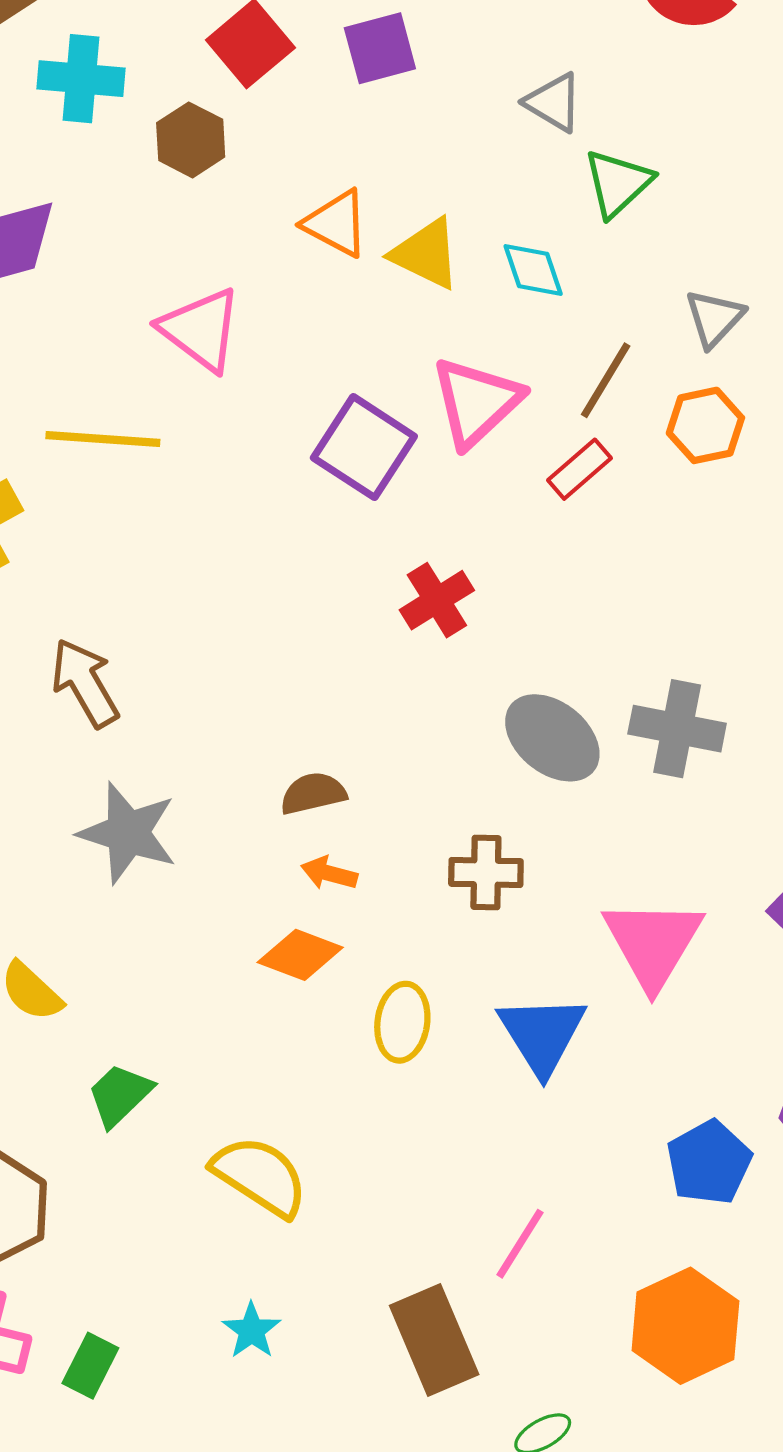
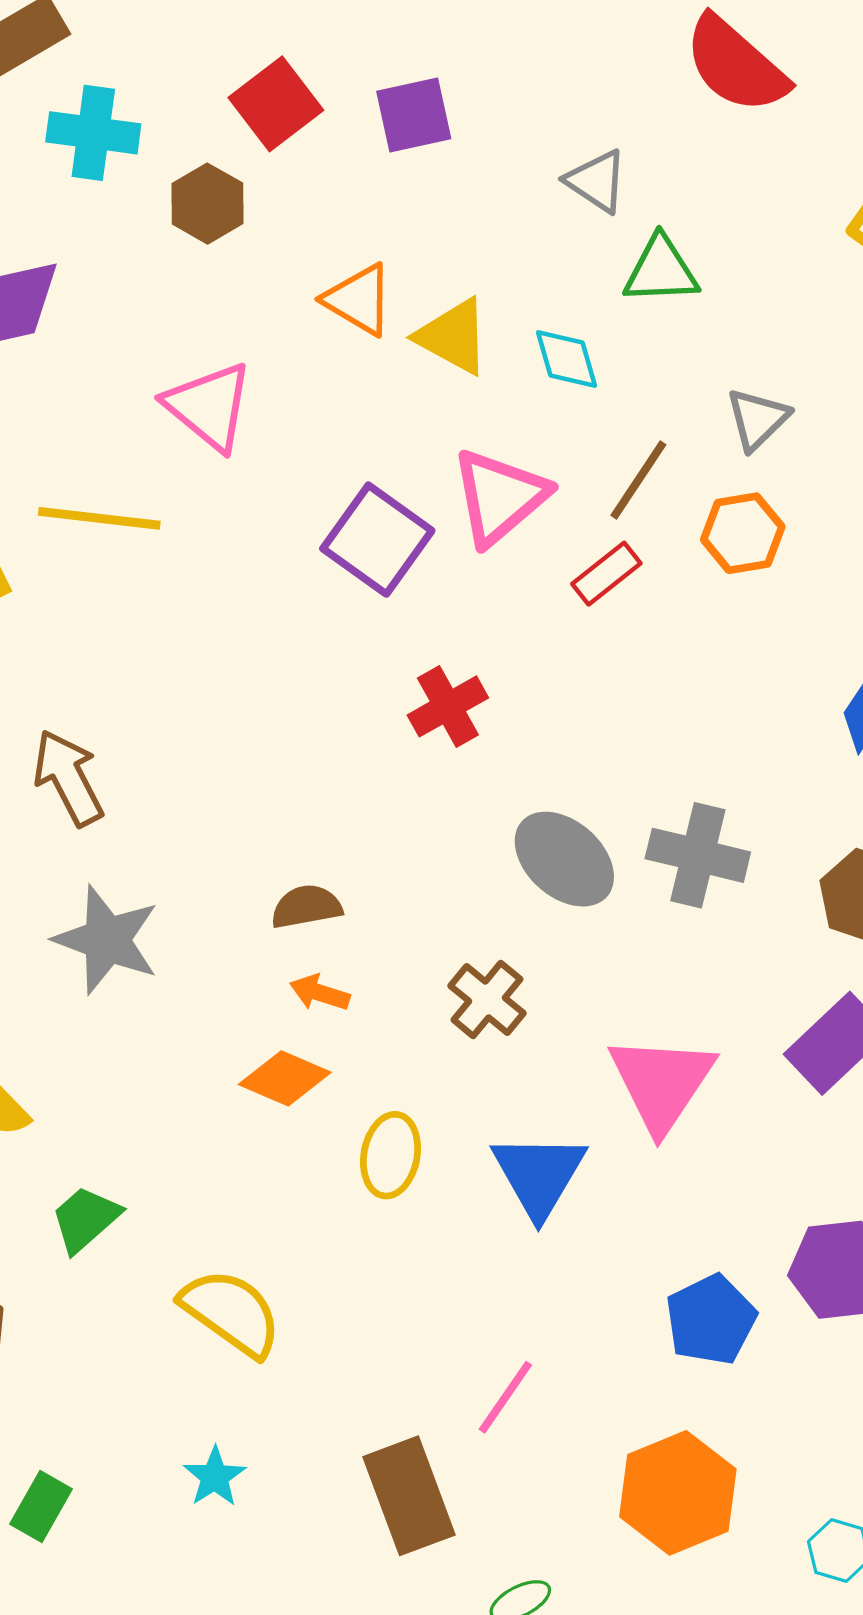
green triangle: (618, 183) -> (661, 270), turned 38
brown cross: (486, 872) -> (487, 1000), turned 36

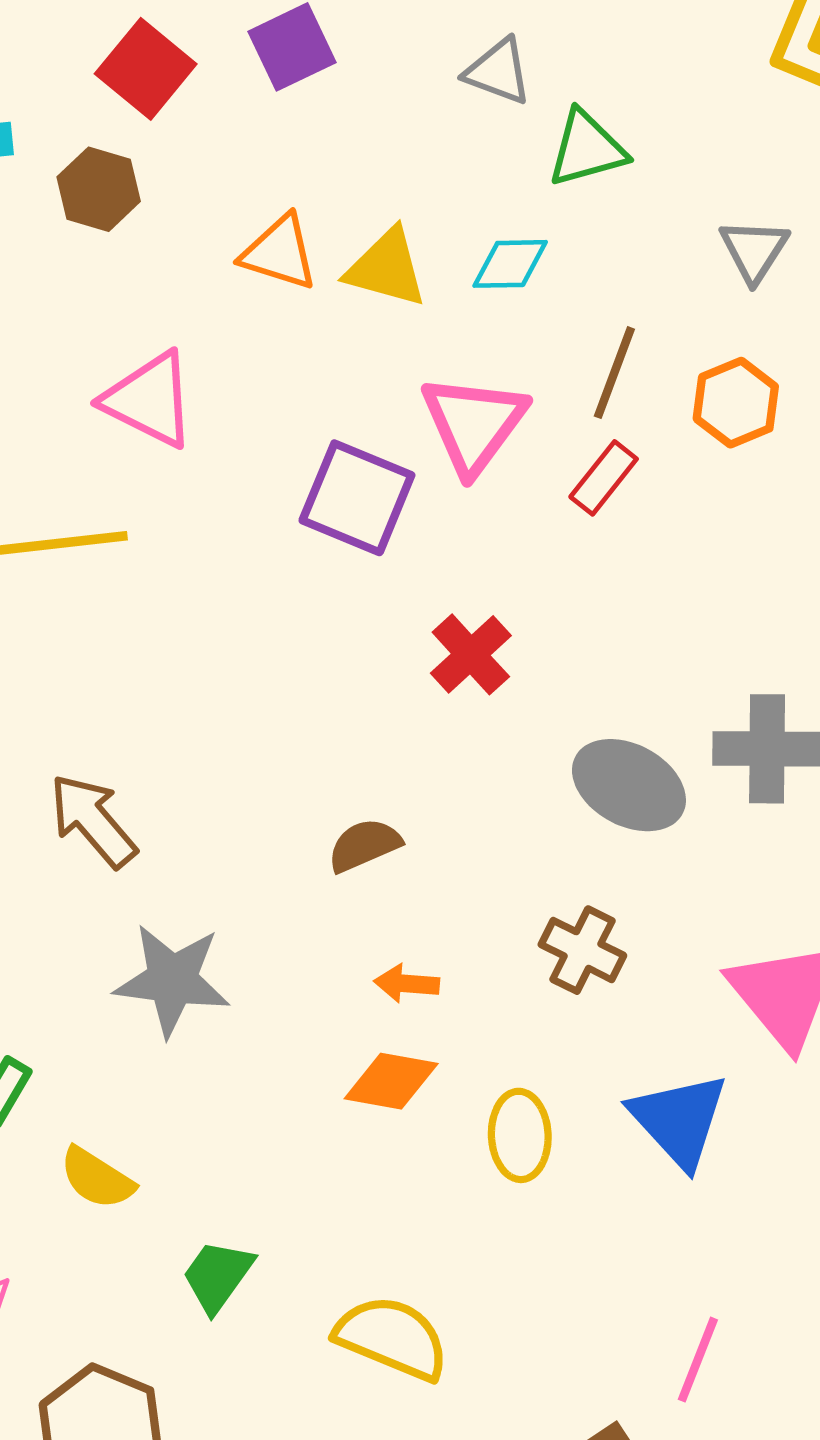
cyan diamond: (567, 359) -> (510, 264), turned -62
gray triangle: (758, 419) -> (754, 250), moved
brown semicircle: (306, 907) -> (364, 845), moved

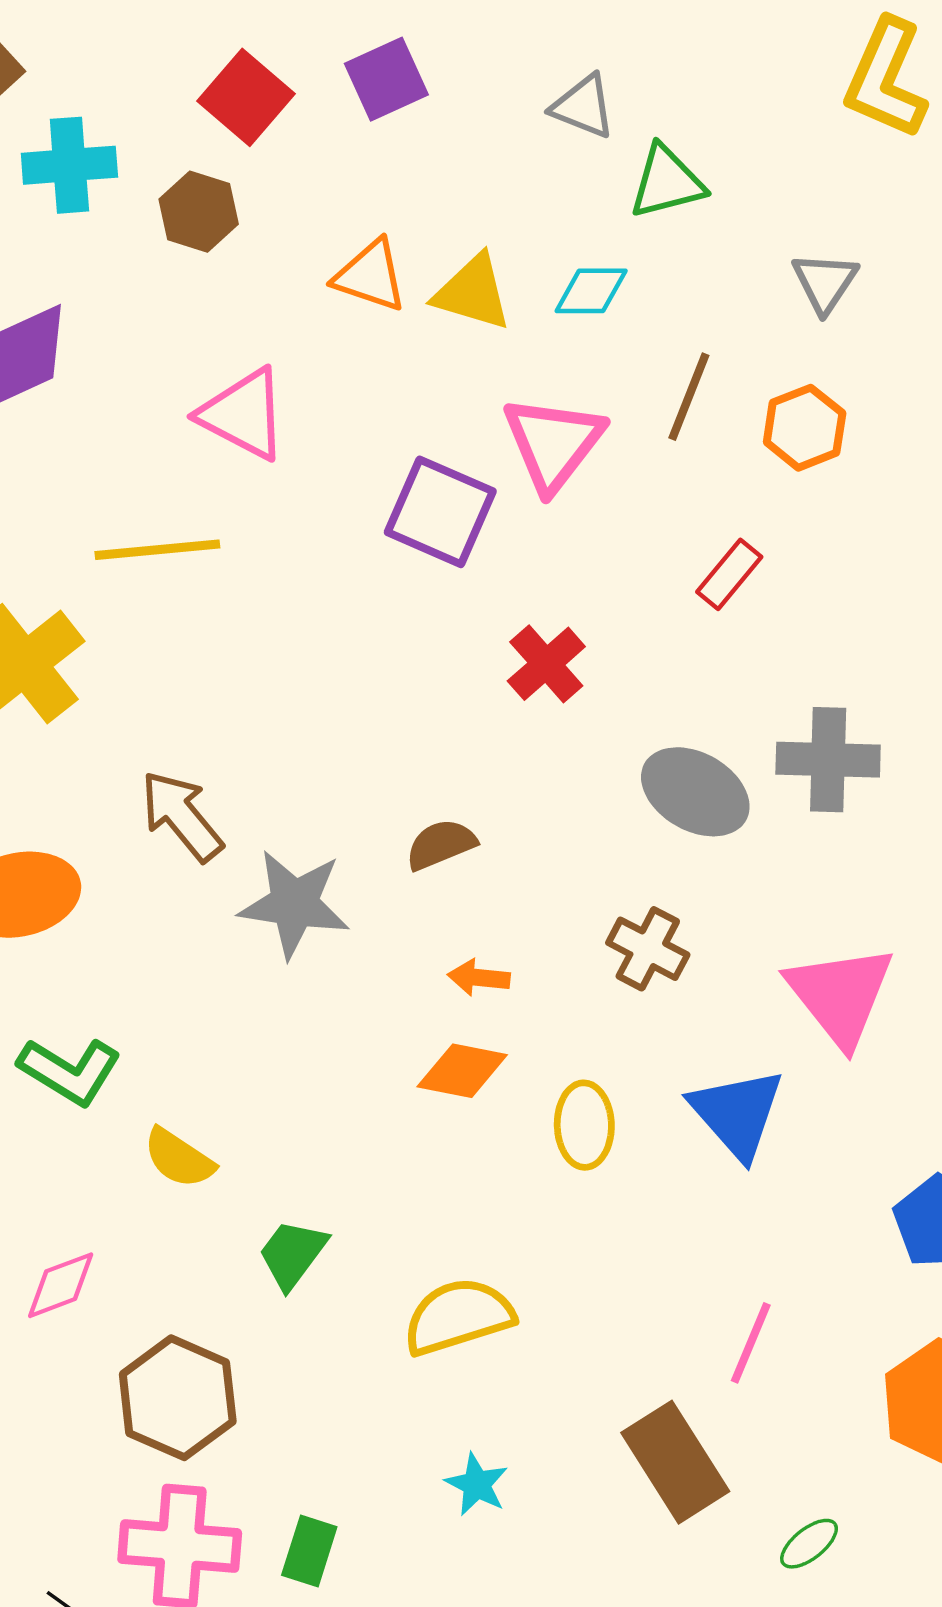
red rectangle: (604, 478) -> (729, 574), moved
gray star: (172, 980) -> (294, 904), moved
yellow semicircle: (392, 1338) -> (458, 1316), turned -41

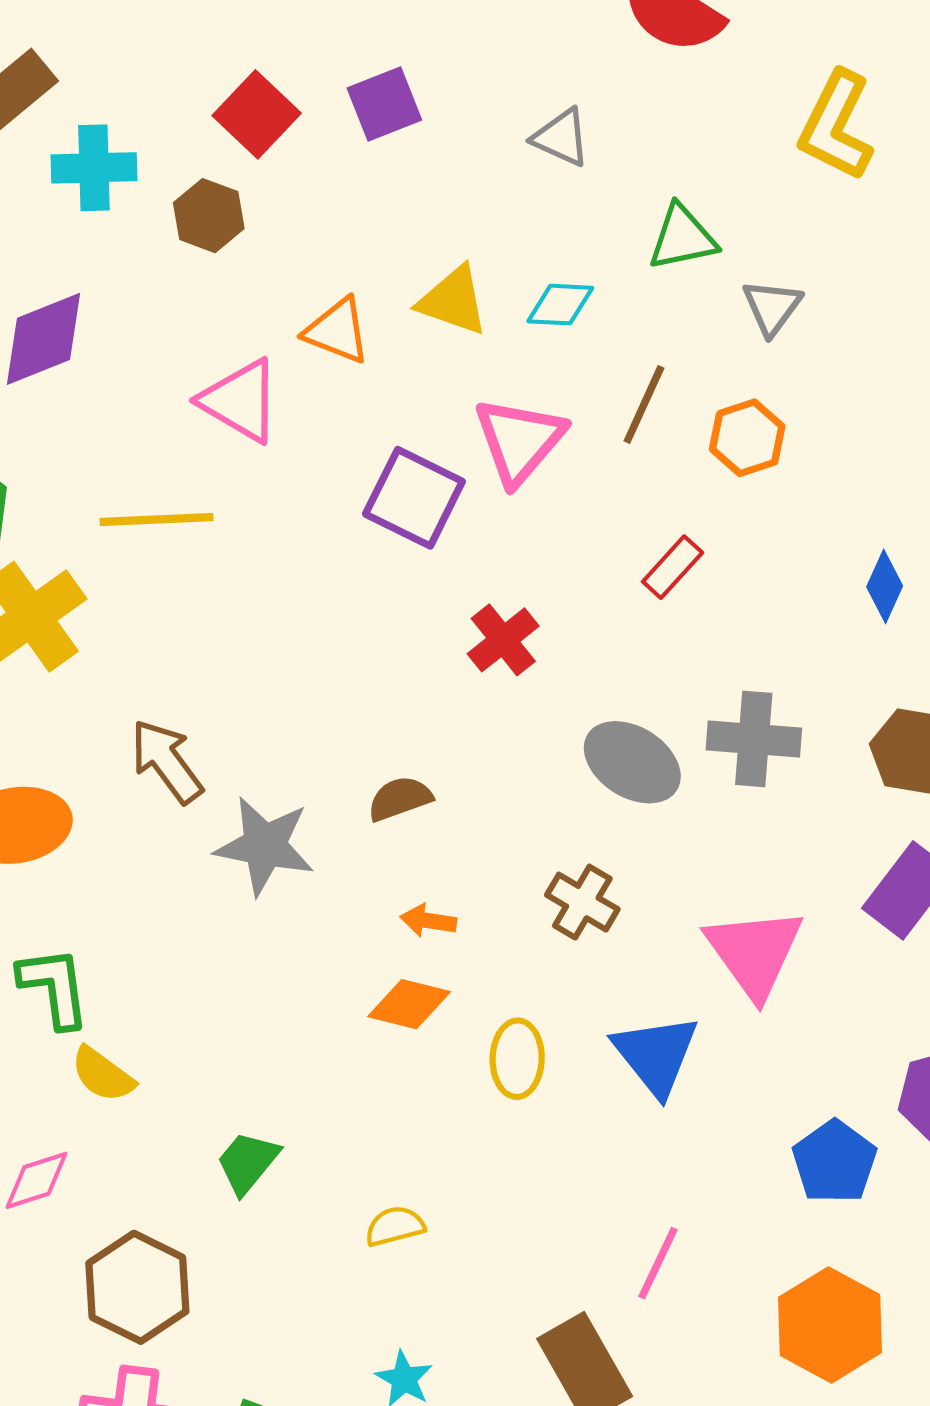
green triangle: (667, 182) -> (682, 238), moved
orange triangle: (370, 276) -> (337, 331), moved
green L-shape: (70, 1071) -> (54, 987), turned -132
yellow semicircle: (179, 1158) -> (103, 1074), moved
yellow semicircle: (458, 1316) -> (395, 1226), size x0.6

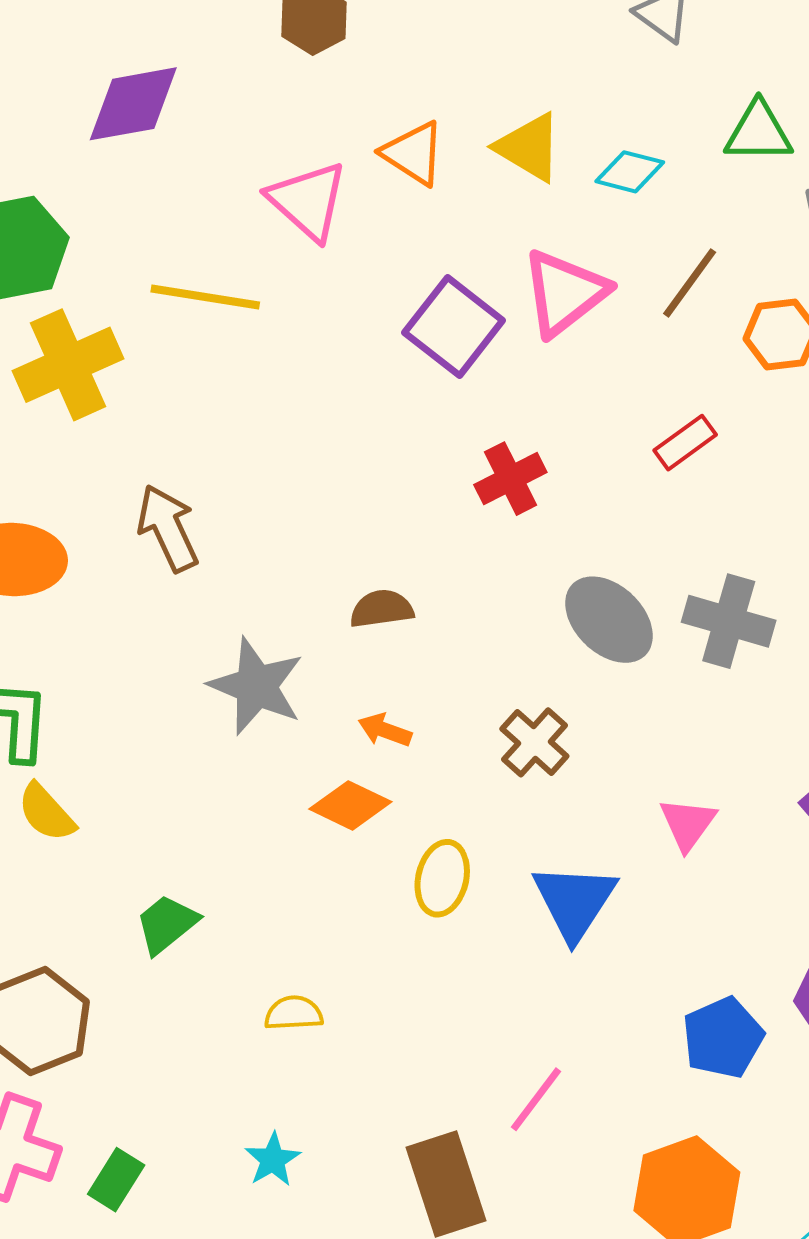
gray star: (265, 846) -> (256, 686), moved
pink triangle: (754, 953) -> (688, 824), size x0.6

